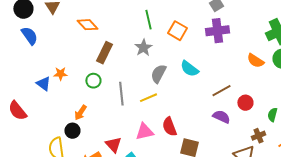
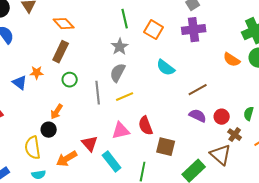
brown rectangle: (104, 53) -> (61, 52), moved
gray semicircle: (158, 74) -> (118, 73), moved
red circle: (245, 103) -> (222, 117), moved
brown cross: (258, 136) -> (235, 135), turned -32

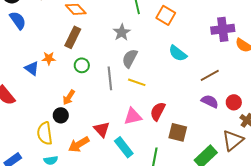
purple cross: (194, 30) -> (223, 29), moved
gray star: (120, 47) -> (122, 32), moved
yellow line: (125, 97) -> (137, 82), turned 42
red semicircle: (146, 126) -> (158, 111), turned 48
brown triangle: (221, 155) -> (233, 140), turned 40

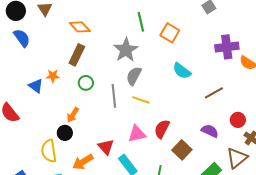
gray star: (122, 32) -> (126, 50), size x1.4
purple semicircle: (210, 101) -> (210, 131), moved
brown square: (178, 132) -> (182, 150), turned 30

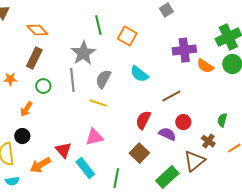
gray semicircle: (134, 76) -> (103, 79), moved
gray line: (114, 96) -> (72, 80), moved
orange arrow: (73, 115) -> (26, 109), moved
red circle: (238, 120) -> (183, 122), moved
red semicircle: (162, 129) -> (143, 120), moved

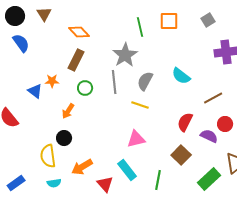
gray square: (166, 10) -> (208, 20), moved
orange square: (127, 36) -> (169, 21), moved, turned -30
red triangle: (63, 150) -> (105, 184), moved

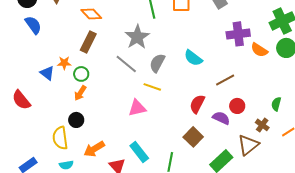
gray line: (114, 82) -> (126, 64), turned -45
green circle: (85, 88) -> (81, 74), moved
pink triangle: (136, 139) -> (137, 108), moved

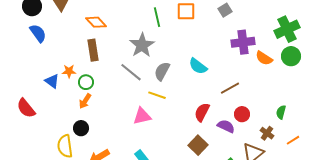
brown rectangle: (88, 42) -> (93, 50), turned -35

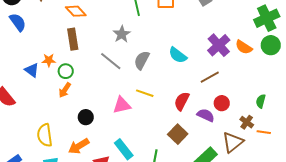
purple cross: (243, 42) -> (219, 45), moved, turned -35
gray star: (142, 45) -> (122, 34), size x0.7
yellow line: (157, 95) -> (145, 93), moved
black circle: (81, 128) -> (86, 117), moved
orange line: (293, 140) -> (264, 132), moved, turned 40

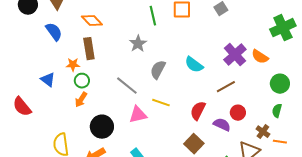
blue semicircle: (18, 22) -> (54, 32), moved
green circle: (271, 45) -> (280, 84), moved
orange star: (49, 60) -> (73, 65), moved
gray line: (111, 61) -> (127, 86), moved
black circle: (86, 117) -> (102, 127), size x1.5

